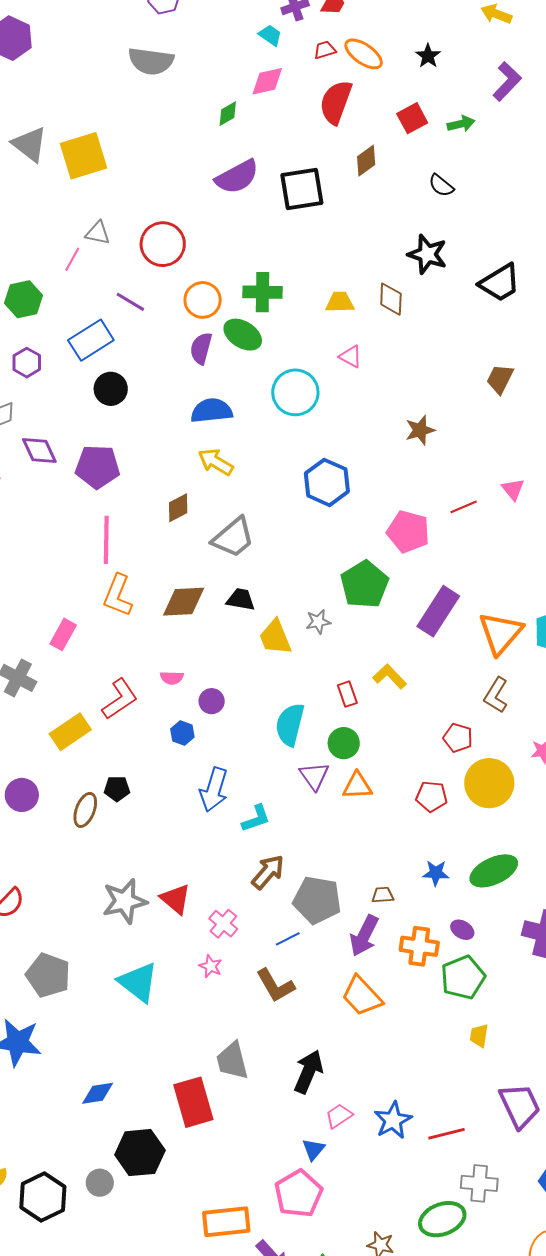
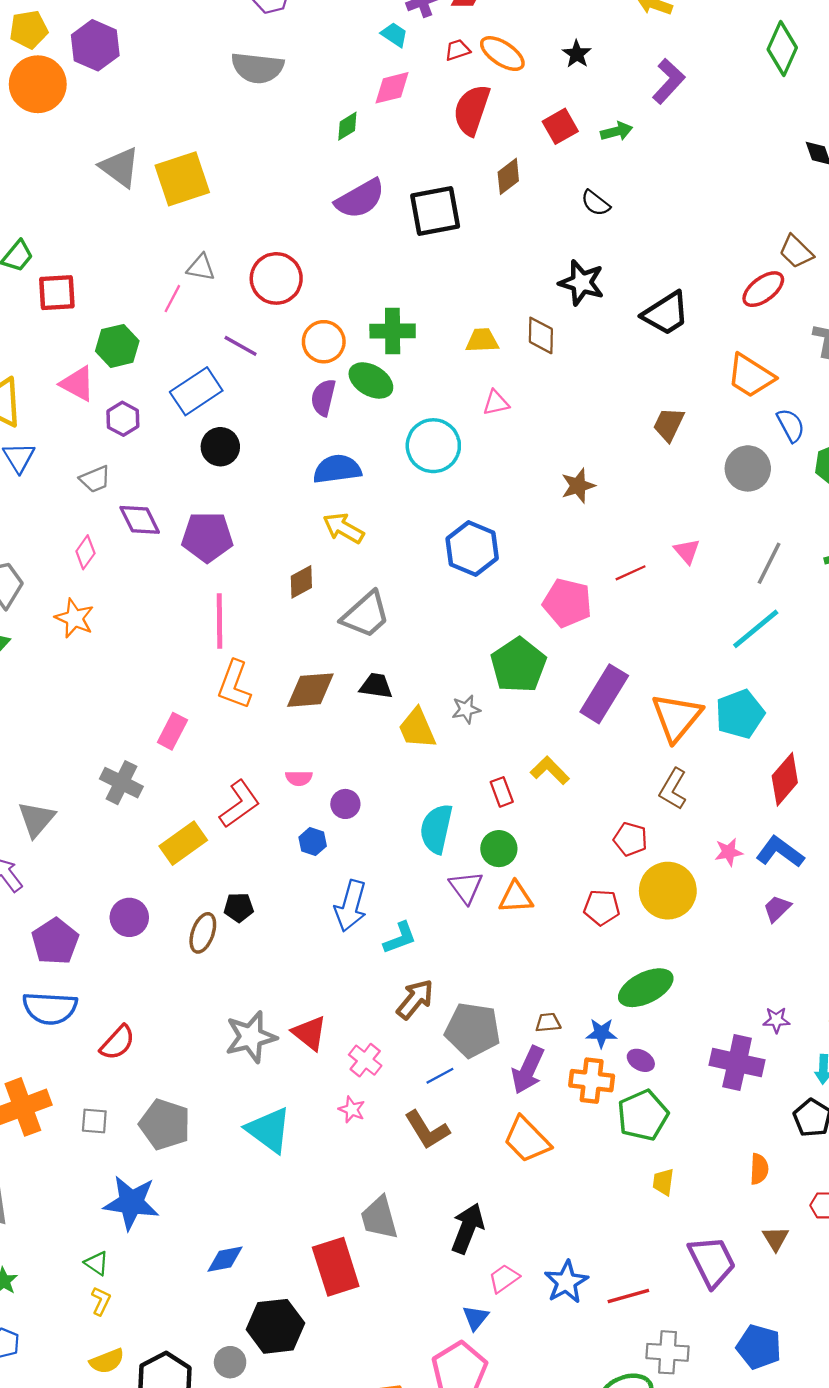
pink triangle: (351, 357) -> (496, 403), turned -40
green ellipse: (494, 871) -> (646, 988), moved
blue star: (436, 873) -> (601, 1033), moved

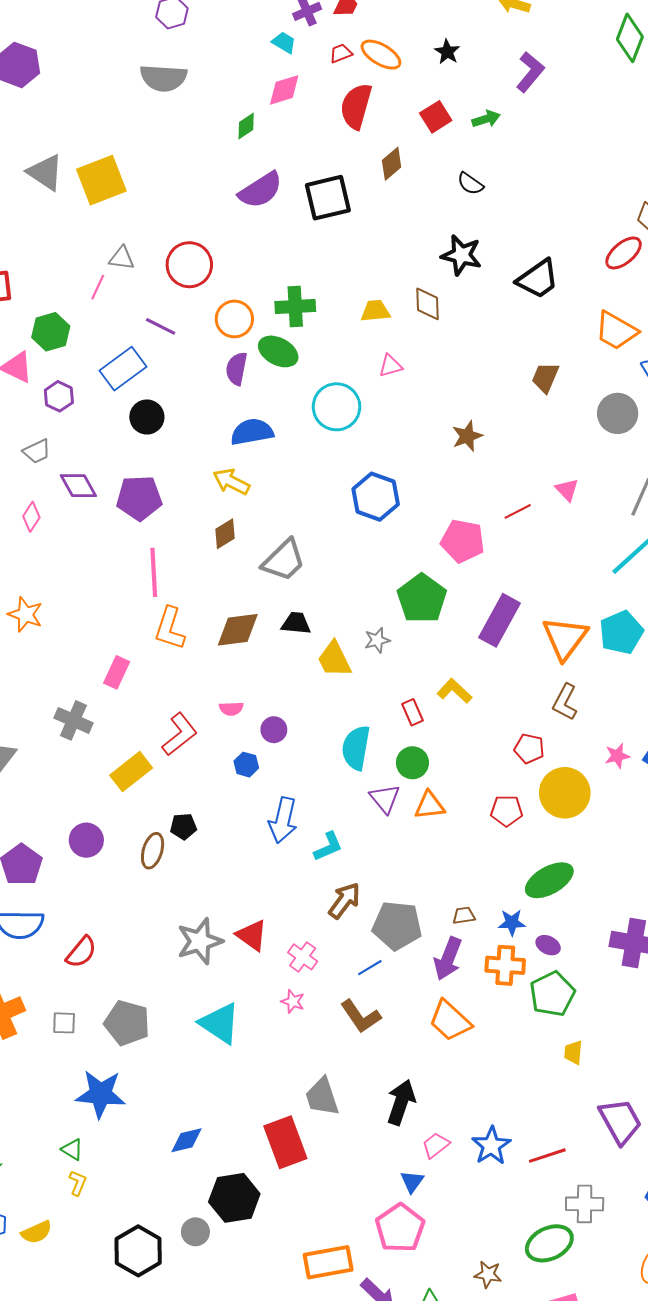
yellow arrow: (343, 528) -> (231, 482), moved
orange star: (74, 618) -> (25, 614), moved
yellow semicircle: (107, 1361) -> (37, 1232), moved

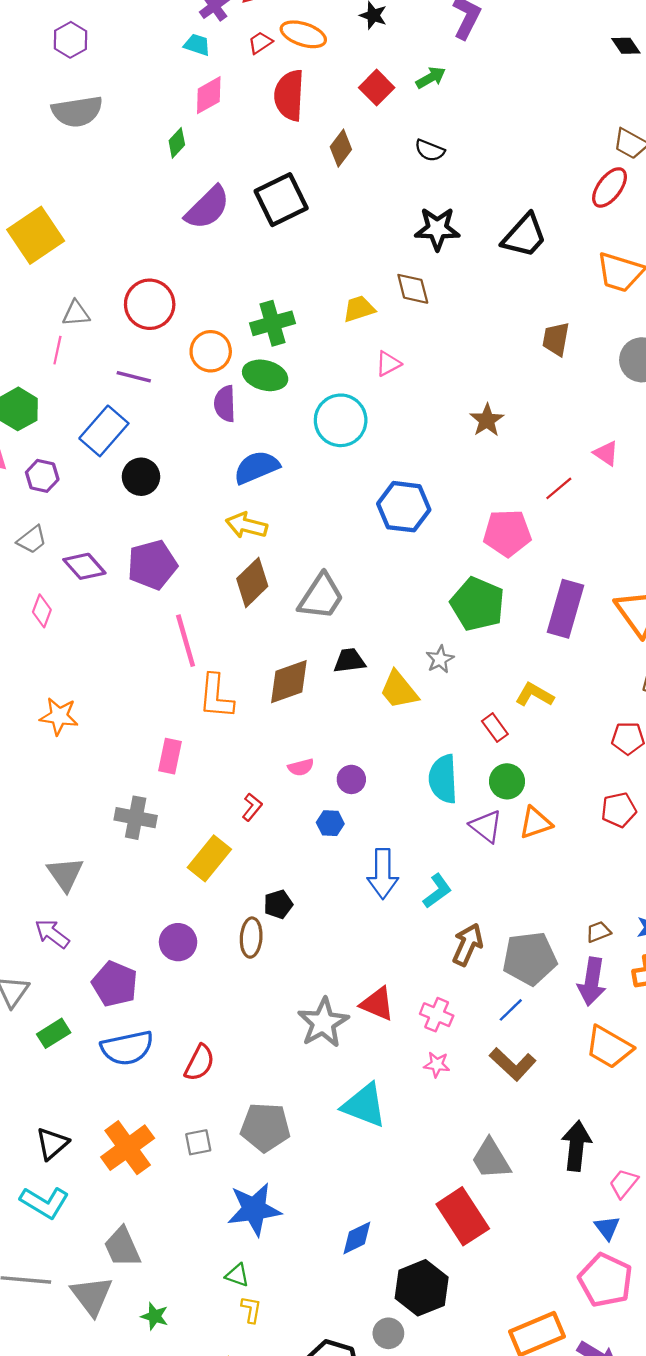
brown diamond: (225, 534) -> (252, 582), size x1.4
red L-shape: (180, 734) -> (252, 807), size x0.6

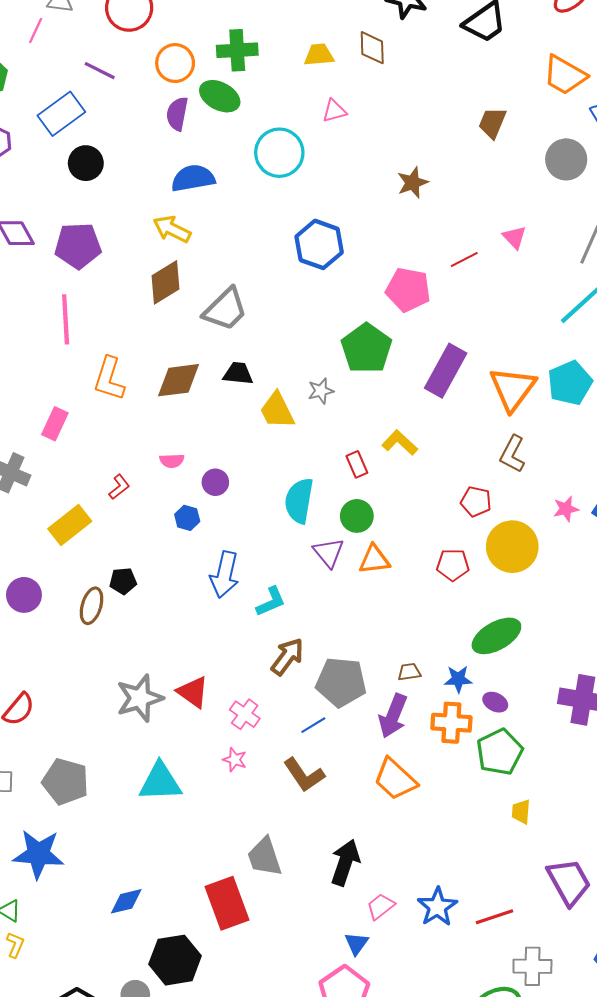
pink line: (186, 641) -> (66, 319), moved
cyan triangle: (364, 1105) -> (160, 782), turned -36

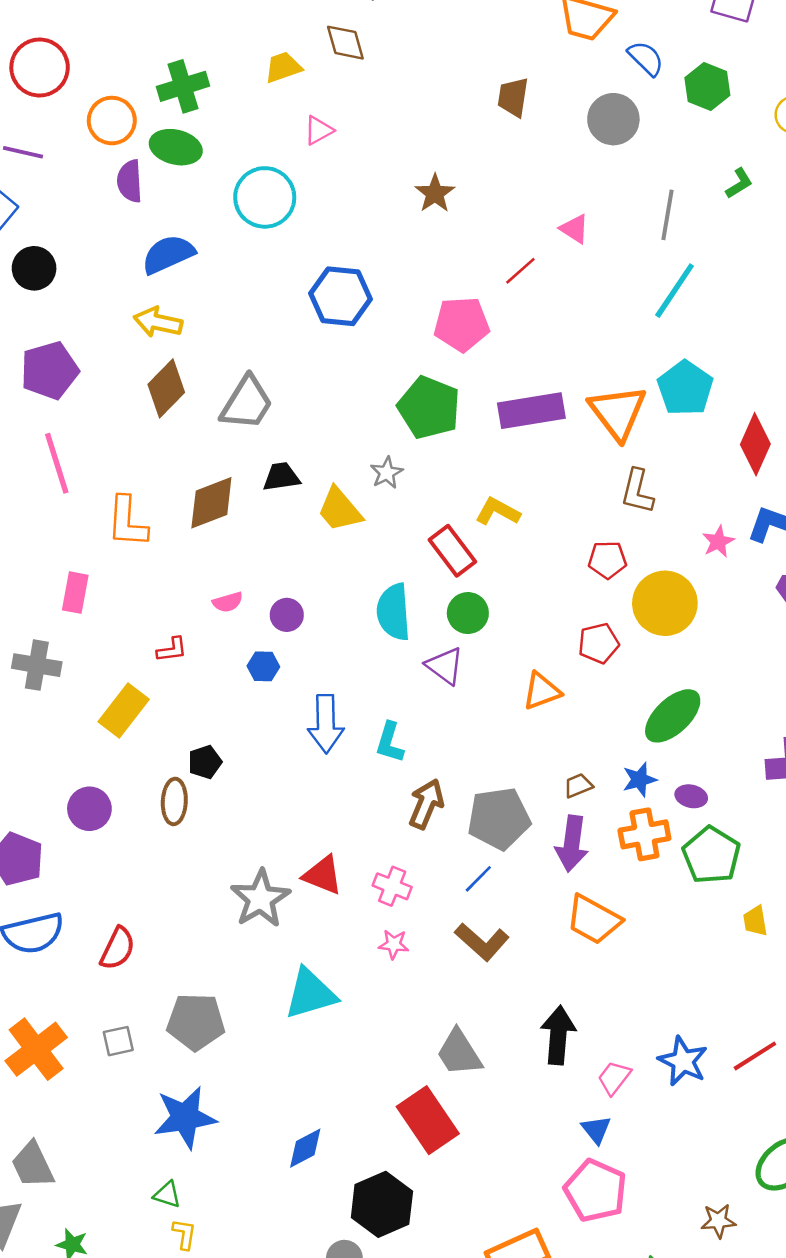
purple rectangle: (446, 371) -> (531, 411), turned 66
red rectangle: (357, 464) -> (452, 551), size x1.5
red L-shape: (119, 487) -> (172, 650), turned 45
orange triangle: (374, 560) -> (542, 691), moved
cyan L-shape: (271, 602) -> (390, 742), turned 144

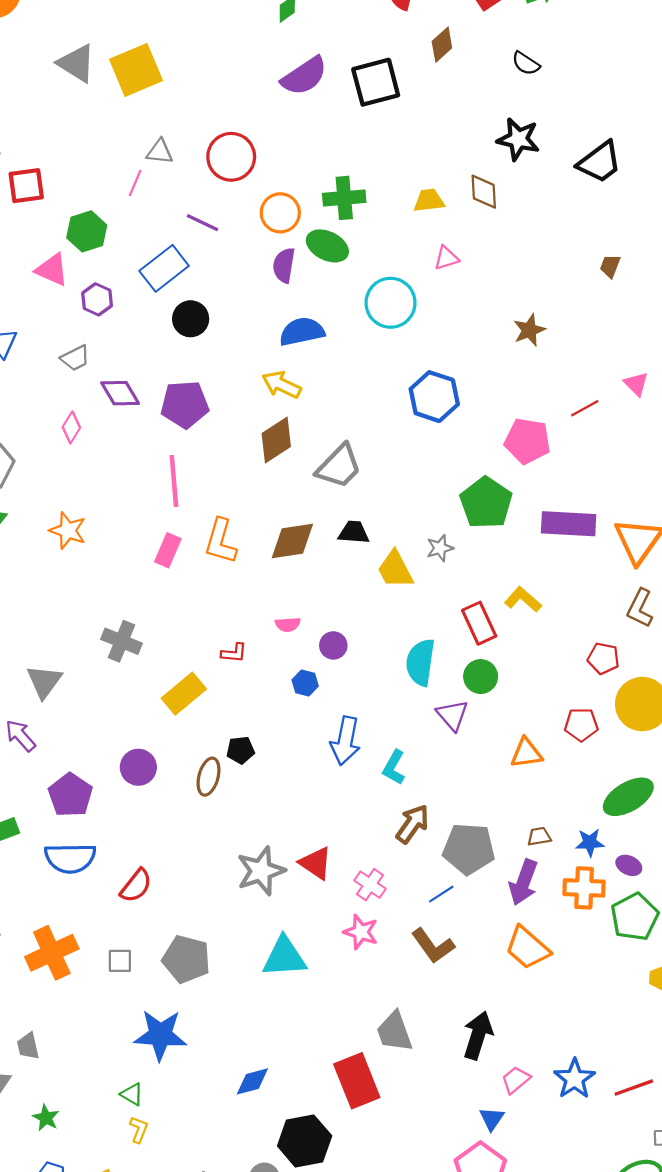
brown trapezoid: (513, 97) -> (610, 266), size x0.7
pink rectangle: (75, 593) -> (168, 550), moved
pink star: (394, 944) -> (361, 932), size x1.4
gray trapezoid: (33, 1165) -> (28, 1046), size x0.7

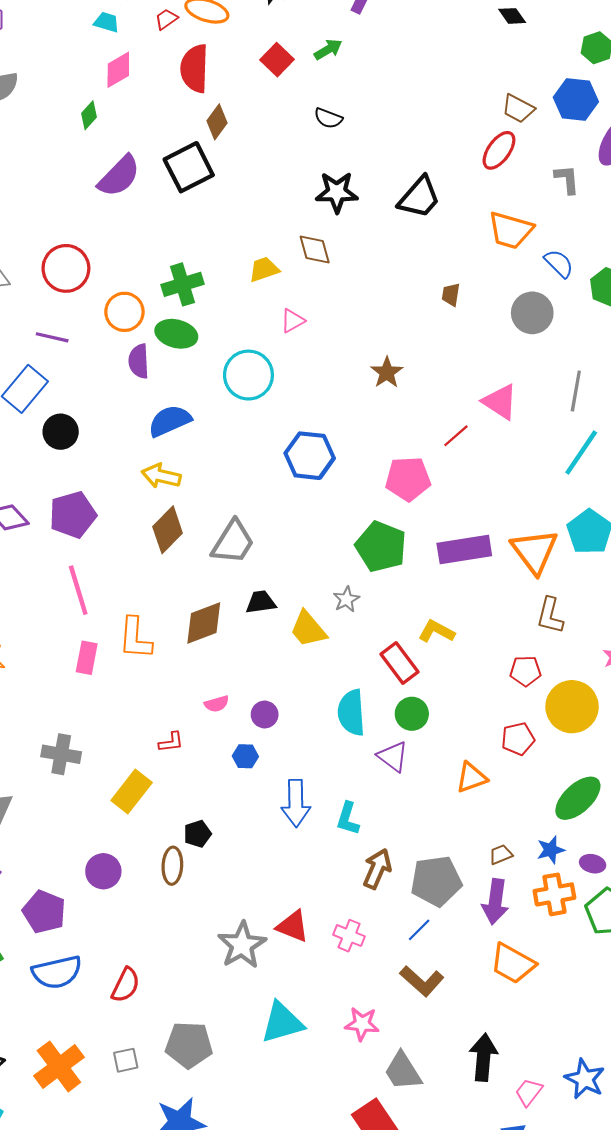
brown diamond: (442, 45) -> (217, 122), moved
pink triangle: (636, 384) -> (500, 402), size x1.5
pink star: (361, 932) -> (362, 1024), moved

